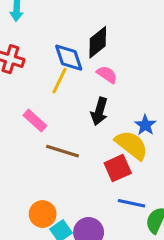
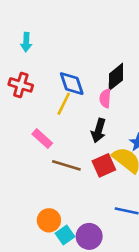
black diamond: (98, 42) -> (116, 77), moved
pink semicircle: (107, 74) -> (105, 98), turned -120
red square: (118, 168) -> (104, 165), moved

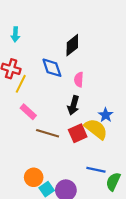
black diamond: (116, 77) -> (72, 45), moved
yellow line: (64, 104) -> (21, 84), moved

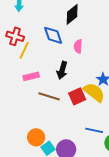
black arrow: (73, 105) -> (62, 70), moved
pink rectangle: (28, 112) -> (31, 76), turned -56

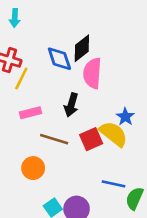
black diamond: (72, 14) -> (82, 48), moved
pink semicircle: (78, 46) -> (92, 73), size x1.6
orange circle: (36, 137) -> (33, 168), moved

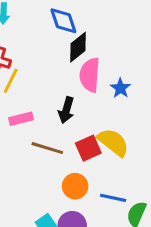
blue diamond: (59, 59) -> (63, 21), moved
blue star: (125, 117) -> (120, 88), moved
orange circle: (33, 168) -> (75, 186), moved

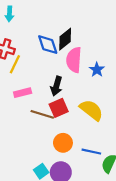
blue diamond: (63, 21) -> (48, 45), moved
red square: (88, 148) -> (59, 108), moved

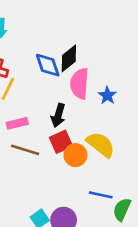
brown line: (42, 114) -> (25, 150), moved
orange circle: (63, 143) -> (75, 155), moved

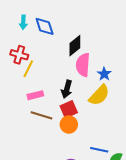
blue diamond: (48, 65) -> (45, 26), moved
yellow semicircle: (101, 145) -> (99, 95), moved, turned 95
orange circle: (75, 155) -> (69, 125), moved

